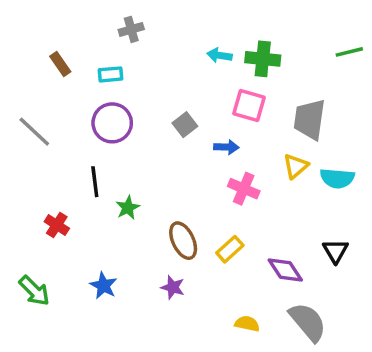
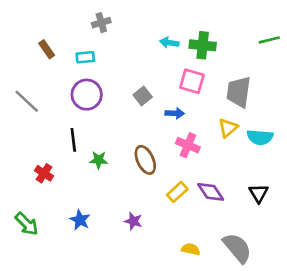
green star: (128, 208) -> (99, 160), turned 30
brown ellipse: (183, 241) -> (145, 160), moved
purple diamond: (285, 270) -> (211, 192), moved

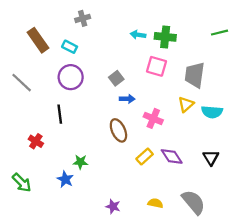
brown rectangle: (47, 49) -> (38, 40), size x1.6
cyan rectangle: (85, 57) -> (70, 47), turned 32
blue arrow: (175, 113) -> (127, 99), moved
green star: (99, 160) -> (80, 162), moved
purple star: (133, 221) -> (113, 206), moved

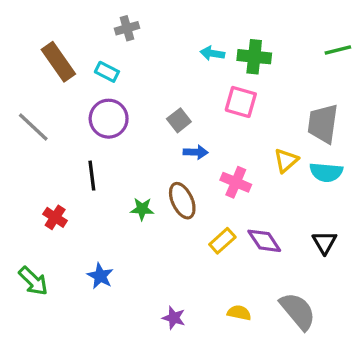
gray trapezoid: (195, 75) -> (323, 124), moved
green star: (80, 162) -> (142, 209), moved

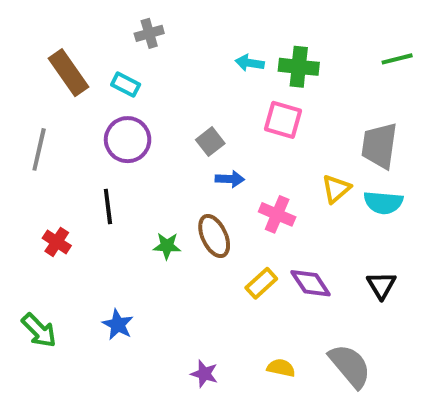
gray line: (33, 127) -> (39, 149), turned 60
red cross: (55, 217) -> (57, 242), moved

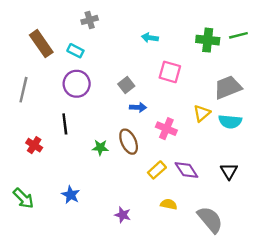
green cross: (299, 67) -> (208, 40), moved
gray trapezoid: (379, 146) -> (228, 87), turned 60
yellow semicircle: (281, 368) -> (169, 204), moved
purple star: (204, 374) -> (123, 215), moved

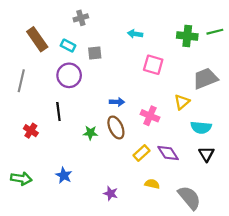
gray square: (126, 85) -> (95, 53), moved, turned 32
blue arrow: (138, 107) -> (117, 102), moved
cyan semicircle: (230, 122) -> (201, 127), moved
green arrow: (23, 198) -> (21, 179), turned -36

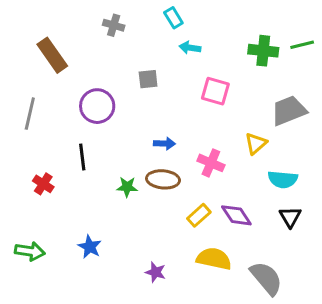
gray cross: (81, 18) -> (114, 25), turned 32
cyan rectangle: (68, 46) -> (173, 18), moved, turned 32
gray square: (95, 53) -> (148, 79), moved
brown ellipse: (116, 127) -> (163, 179), turned -60
yellow semicircle: (152, 184) -> (214, 259), size x1.6

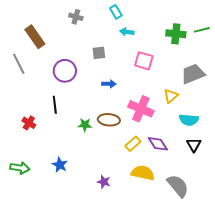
gray line: (30, 114) -> (19, 64), moved, turned -40
blue arrow: (165, 143) -> (109, 84), moved
pink cross: (211, 163) -> (141, 109), size x1.4

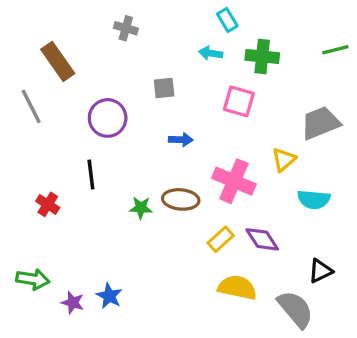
cyan rectangle: (116, 12) -> (227, 20), moved
green cross: (176, 34) -> (262, 56), moved
black triangle: (194, 145) -> (320, 271), moved, turned 35
blue star: (60, 165) -> (109, 296), moved
purple star: (104, 182) -> (73, 303), moved

